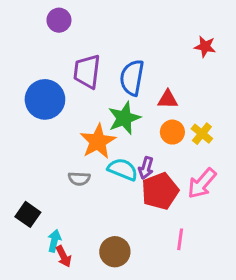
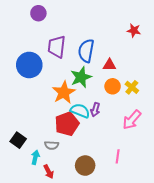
gray semicircle: (79, 179) -> (52, 145), moved
red pentagon: (160, 191) -> (67, 124), moved
brown circle: (115, 252) -> (85, 166), moved
red arrow: (64, 256) -> (49, 172), moved

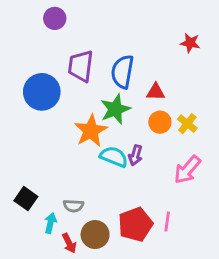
red pentagon: (67, 124) -> (135, 224), moved
brown circle: (85, 166) -> (95, 235), moved

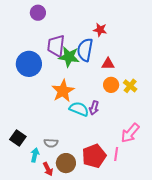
red star: (190, 43) -> (100, 30), moved
green star: (115, 109) -> (69, 57), moved, turned 30
pink arrow: (187, 170) -> (130, 133), moved

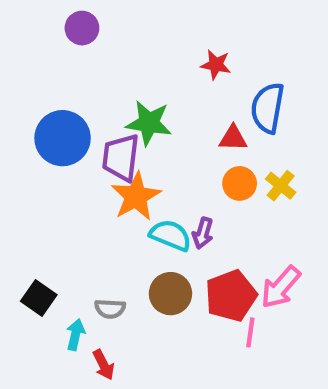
purple trapezoid: (56, 46) -> (121, 158), moved
blue semicircle: (85, 50) -> (268, 108), moved
red pentagon: (94, 156) -> (231, 296), moved
brown circle: (66, 163) -> (170, 294), moved

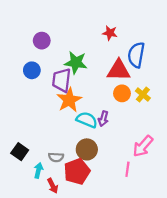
purple circle: (82, 28) -> (42, 41), moved
blue circle: (63, 138) -> (32, 70), size x0.6
red triangle: (233, 138) -> (119, 70), size x1.6
red pentagon: (231, 296) -> (77, 171), moved

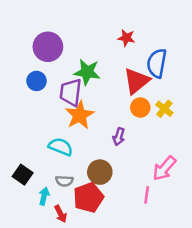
purple circle: (42, 41) -> (48, 47), size x1.5
red triangle: (119, 70) -> (137, 81), turned -40
cyan semicircle: (87, 120) -> (61, 147), moved

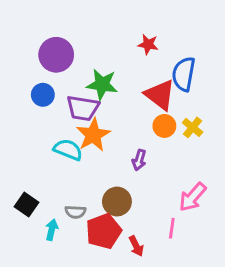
red triangle: (137, 81) -> (160, 95), turned -44
purple trapezoid: (71, 92) -> (83, 108), turned -88
cyan semicircle: (61, 147) -> (68, 150), moved
red arrow: (61, 214) -> (136, 246), moved

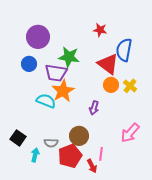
pink line: (172, 228) -> (101, 154), moved

